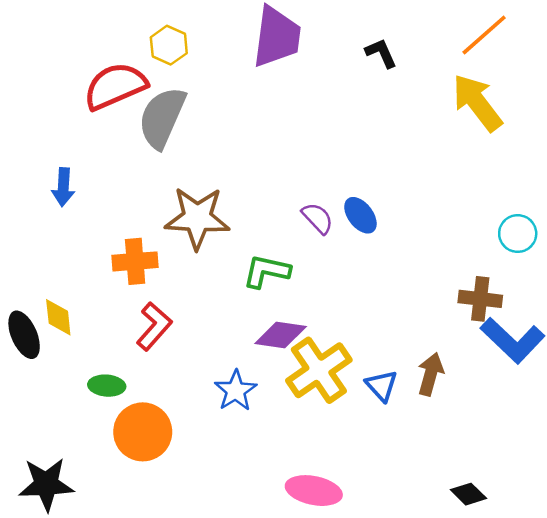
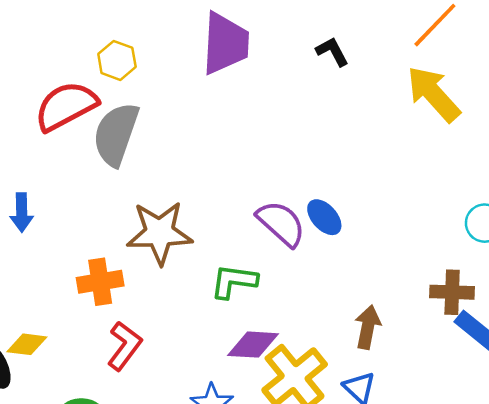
purple semicircle: (318, 218) -> (281, 223), size x1.5
yellow diamond: (58, 317) -> (27, 344), turned -72
brown arrow: (431, 374) -> (368, 327), moved

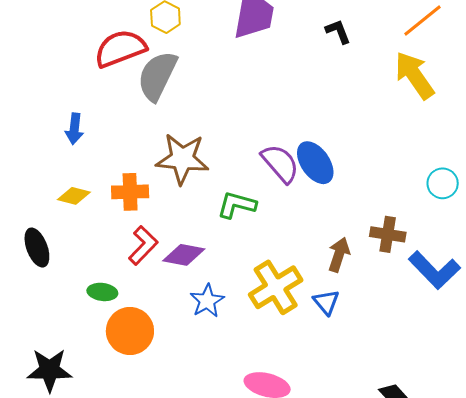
blue ellipse: (324, 217) -> (315, 163), size x1.4
brown cross: (452, 292) -> (388, 234), moved
yellow diamond: (27, 344) -> (74, 196), moved
purple diamond: (253, 345) -> (184, 255), moved

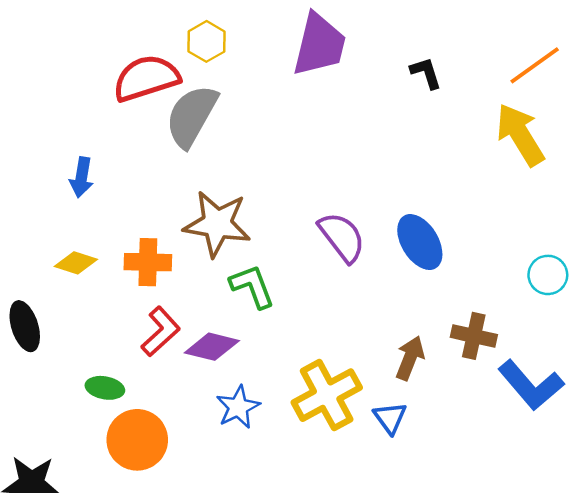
blue ellipse: (315, 163) -> (420, 242), moved
green L-shape: (237, 205) -> (252, 286), moved, turned 51

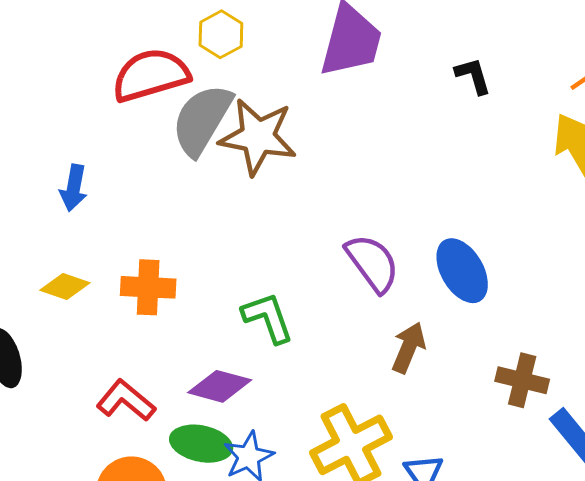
brown star: (217, 224) -> (258, 137), moved
red L-shape: (161, 331) -> (126, 401), moved, turned -99
brown arrow: (410, 358) -> (409, 348), moved
green ellipse: (105, 388) -> (201, 444), moved, size x1.4

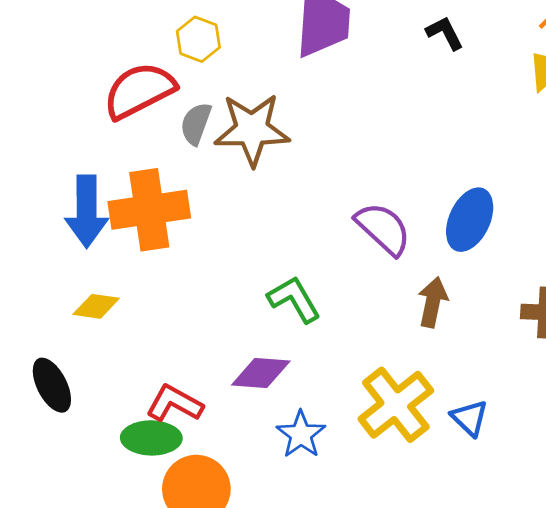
gray semicircle: (202, 120) -> (196, 124), size x0.6
blue arrow: (74, 188) -> (87, 211), size x1.6
blue ellipse: (462, 271) -> (470, 220), turned 66
orange cross: (148, 287) -> (149, 210), moved, size x1.5
green ellipse: (201, 444) -> (151, 438), moved

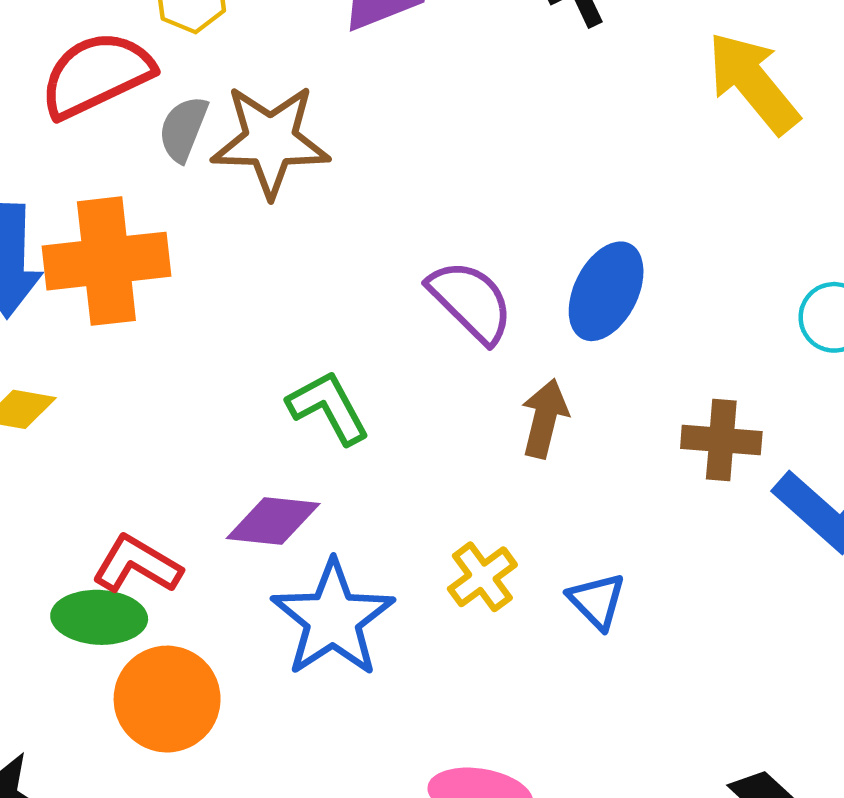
yellow cross: (396, 405) -> (482, 577), size x0.6
blue star: (301, 434) -> (333, 619), size x1.6

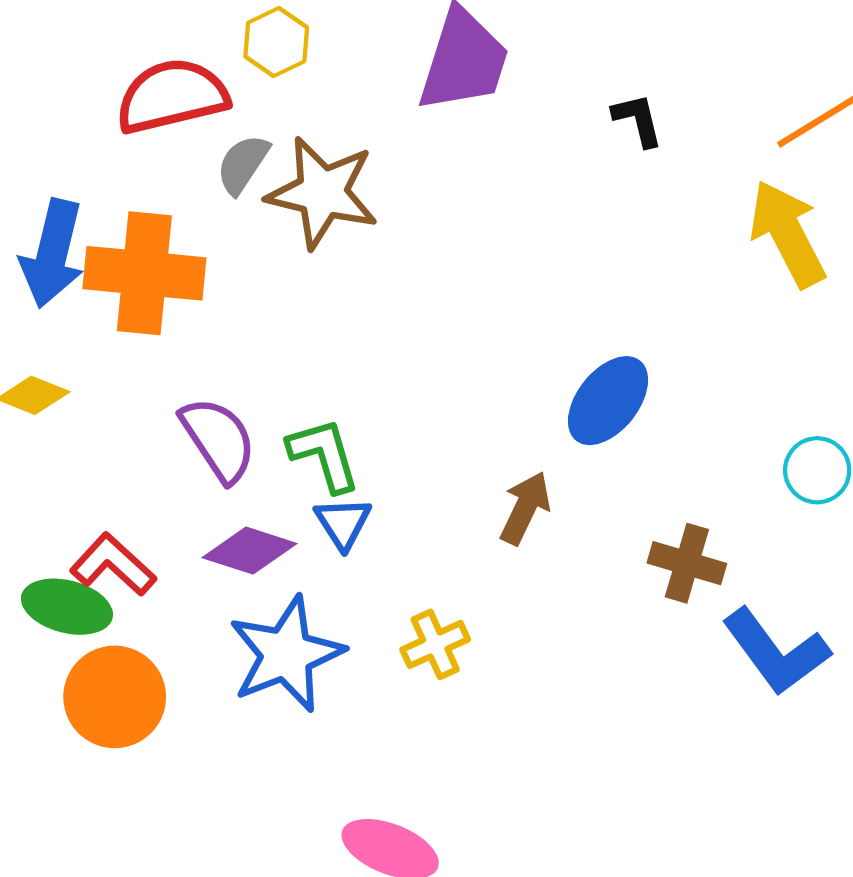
purple semicircle: (471, 301) -> (218, 439), moved
blue triangle: (597, 601) -> (343, 523), moved

